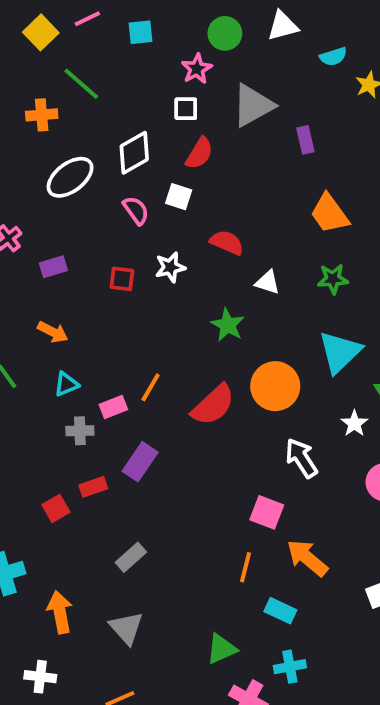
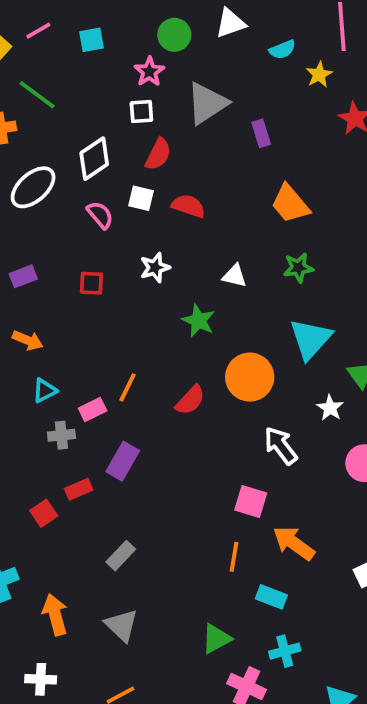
red semicircle: (227, 242) -> (188, 206), moved
white star: (170, 267) -> (155, 268), moved
red semicircle: (213, 405) -> (190, 400), size x0.7

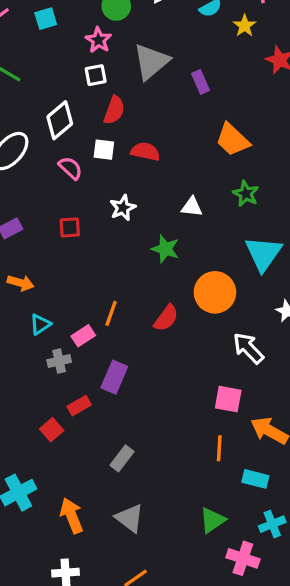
green star: (298, 268) -> (246, 194), turned -30

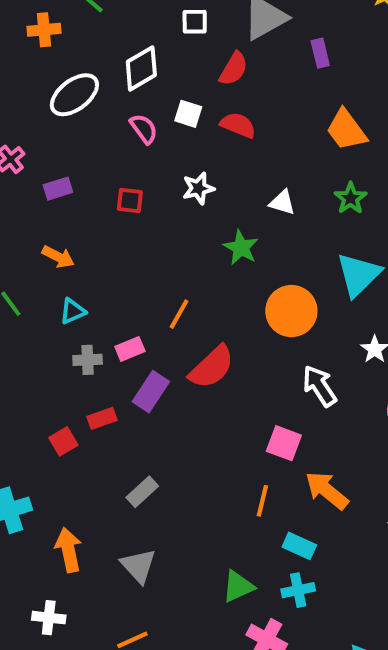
red semicircle: (114, 110) -> (234, 69), moved
orange line: (111, 313) -> (179, 314), moved
red semicircle: (166, 318) -> (212, 367), moved, size x1.4
pink rectangle: (83, 336) -> (130, 349), moved
cyan cross: (272, 524) -> (298, 590), moved

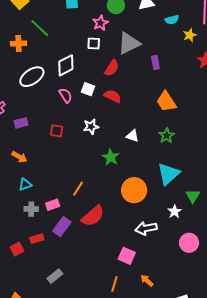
white arrow: (320, 386) -> (146, 228), turned -70
orange arrow: (327, 490) -> (147, 281), size x0.6

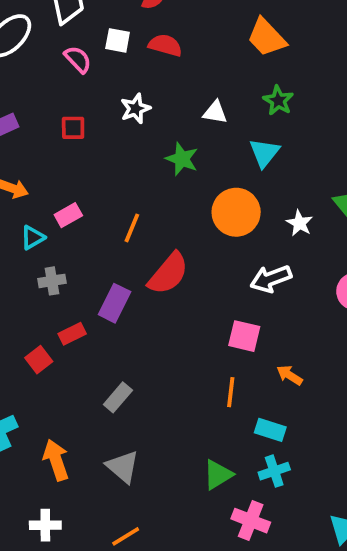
cyan triangle: (168, 174) -> (264, 153), moved, size x0.7
pink rectangle: (53, 205) -> (68, 215), moved
white star: (174, 212) -> (299, 223), moved

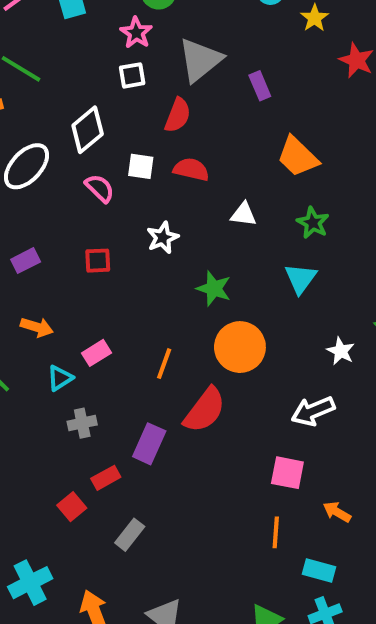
white triangle: (215, 112) -> (244, 214), moved
orange circle: (236, 212) -> (240, 347), moved
gray rectangle: (118, 397) -> (130, 535), moved

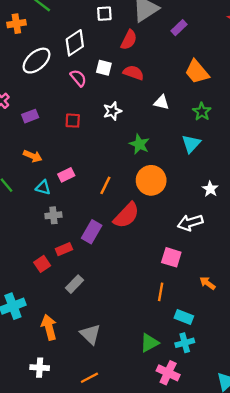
purple rectangle: (260, 86) -> (179, 28), turned 63
cyan triangle: (60, 378) -> (43, 187), turned 42
orange arrow: (337, 512) -> (207, 283), moved

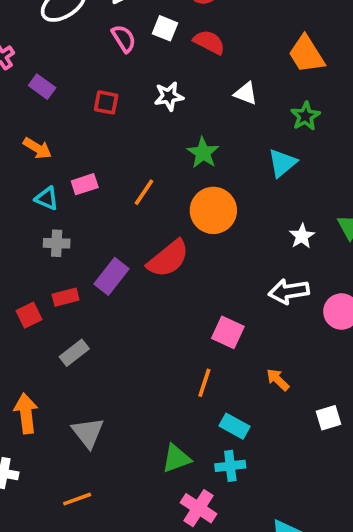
purple rectangle: (30, 116) -> (42, 87), turned 49
orange line: (105, 185) -> (144, 192), moved
white arrow: (190, 223) -> (289, 291), moved

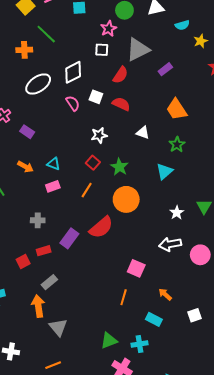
red square: (106, 102) -> (93, 163), moved, turned 32
cyan triangle: (47, 198) -> (54, 164), moved
orange arrow: (26, 413) -> (38, 306), moved
cyan rectangle: (234, 426) -> (154, 319), moved

